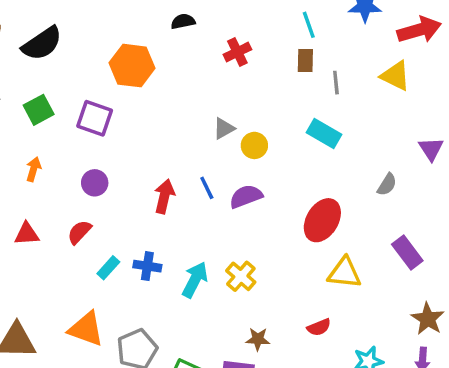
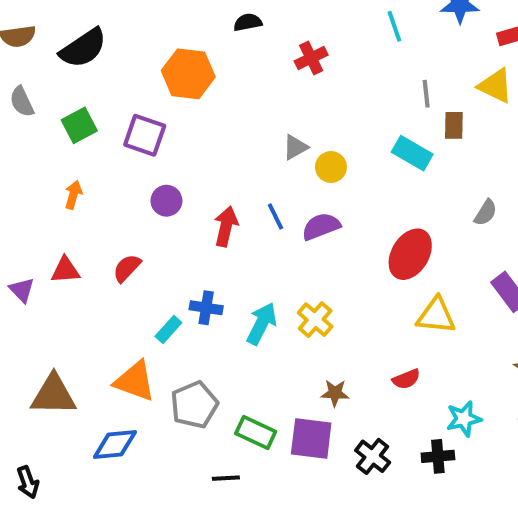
brown rectangle: (305, 60) -> (454, 125), moved
purple circle: (95, 183) -> (166, 201), moved
cyan rectangle: (108, 268) -> (168, 330), moved

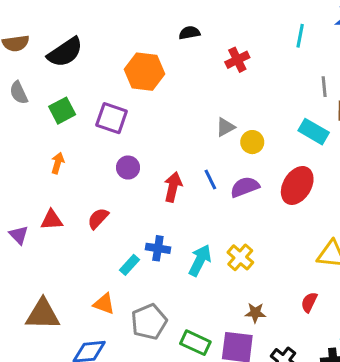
cyan line: (394, 26) -> (300, 36), turned 30
red ellipse: (410, 254) -> (297, 185), moved
red semicircle: (406, 379) -> (309, 302), turned 138
orange triangle: (135, 381) -> (104, 304), size x0.7

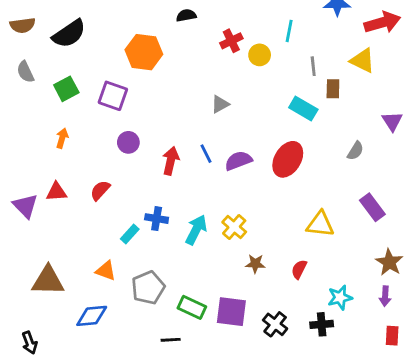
cyan line: (300, 36) -> (289, 31), moved
yellow circle: (252, 142) -> (260, 55), moved
purple triangle: (19, 235) -> (25, 206), size x1.4
brown star: (255, 313) -> (255, 264), moved

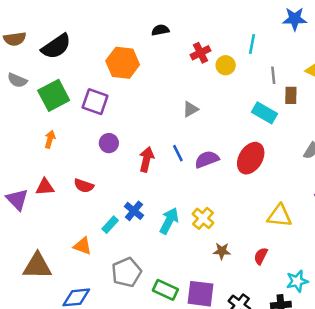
gray semicircle: (25, 72) -> (17, 80), turned -42
green square: (66, 89) -> (54, 95), size x1.4
red semicircle: (100, 190) -> (84, 186), turned -114
blue cross: (157, 219) -> (134, 211), turned 30
orange triangle: (106, 271) -> (83, 246), moved

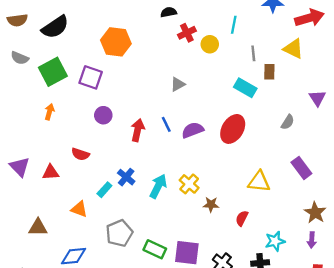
black semicircle: (160, 30) -> (169, 12), moved
red triangle: (45, 187) -> (51, 172), moved
brown star: (222, 251) -> (211, 205), moved
brown triangle: (37, 266) -> (38, 227), size x0.7

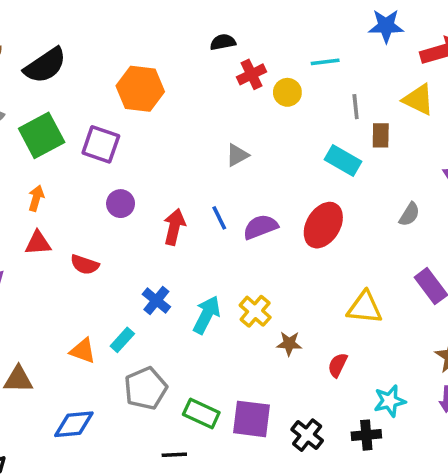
cyan line: (234, 25) -> (325, 62), turned 72
red triangle: (51, 172) -> (38, 243), moved
cyan rectangle: (104, 190) -> (122, 340), moved

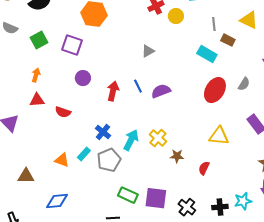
green square: (42, 135) -> (39, 40), size x0.7
brown rectangle: (381, 135) -> (228, 40), turned -64
red ellipse: (323, 225) -> (215, 90), moved
gray pentagon: (146, 388) -> (109, 160), moved
cyan star: (390, 401) -> (243, 201), moved

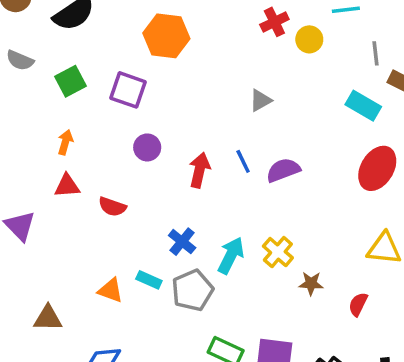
cyan rectangle: (84, 154) -> (149, 280), turned 72

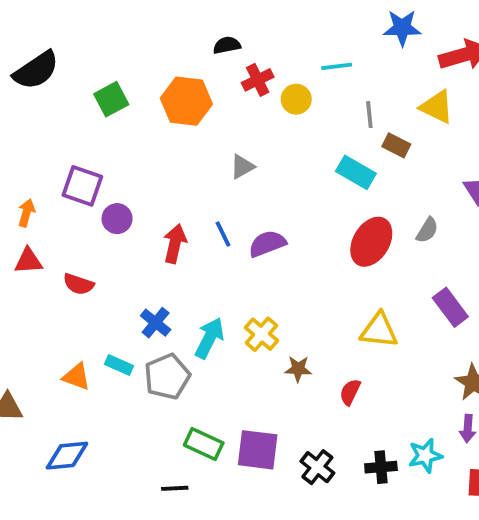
orange hexagon: (166, 36) -> (186, 101), moved
green square: (70, 81) -> (111, 99), moved
purple square: (128, 90) -> (82, 186), moved

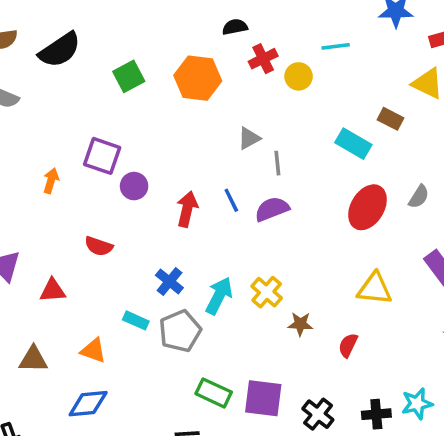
gray line: (369, 115) -> (277, 163), moved
red triangle: (28, 261) -> (53, 290), moved
orange triangle: (77, 377) -> (93, 351), moved

